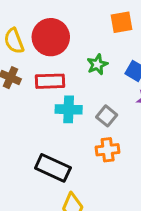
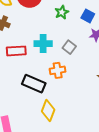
red rectangle: (50, 81) -> (16, 51), moved
orange cross: (108, 150) -> (58, 70), moved

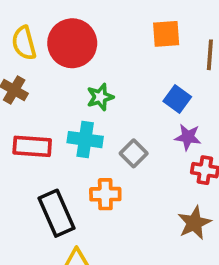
green star: (62, 12) -> (100, 97), moved
black rectangle: (34, 84) -> (57, 213), turned 35

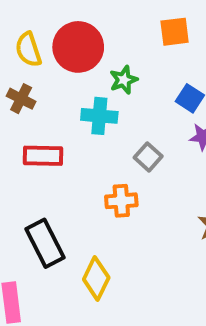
green star: (100, 97) -> (124, 80), moved
cyan cross: (85, 140) -> (99, 116), moved
black rectangle: (57, 213) -> (45, 243), moved

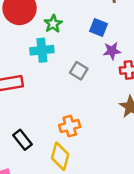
orange cross: (121, 201) -> (70, 126), moved
black rectangle: (45, 243) -> (22, 140), size x0.7

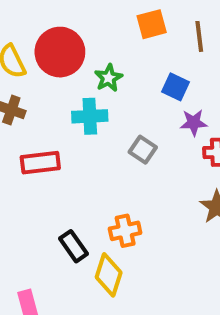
black rectangle: (22, 140) -> (74, 246), moved

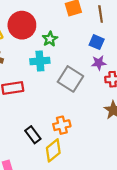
blue square: (175, 87) -> (97, 42), moved
gray square: (143, 150) -> (70, 79), size x1.6
yellow diamond: (109, 275) -> (53, 150), turned 35

